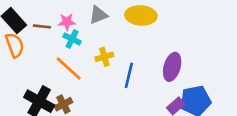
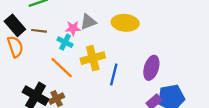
pink star: (67, 22) -> (73, 28), moved
yellow cross: (104, 57) -> (93, 58), size x1.5

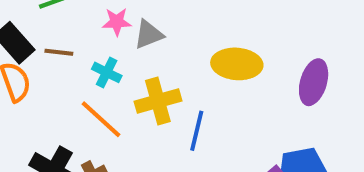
yellow ellipse: (125, 23) -> (237, 64), moved
pink star: (73, 28) -> (117, 22), moved
purple ellipse: (151, 68) -> (314, 82), moved

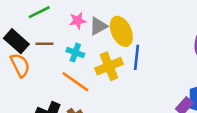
yellow ellipse: (237, 64) -> (121, 31), moved, turned 68
blue line: (197, 131) -> (136, 57), moved

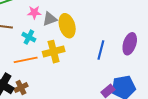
blue line: (136, 57) -> (101, 50), moved
orange line: (75, 82) -> (26, 60), turned -55

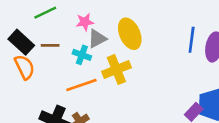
gray triangle: (50, 19) -> (97, 39), moved
blue line: (101, 50) -> (192, 40), moved

